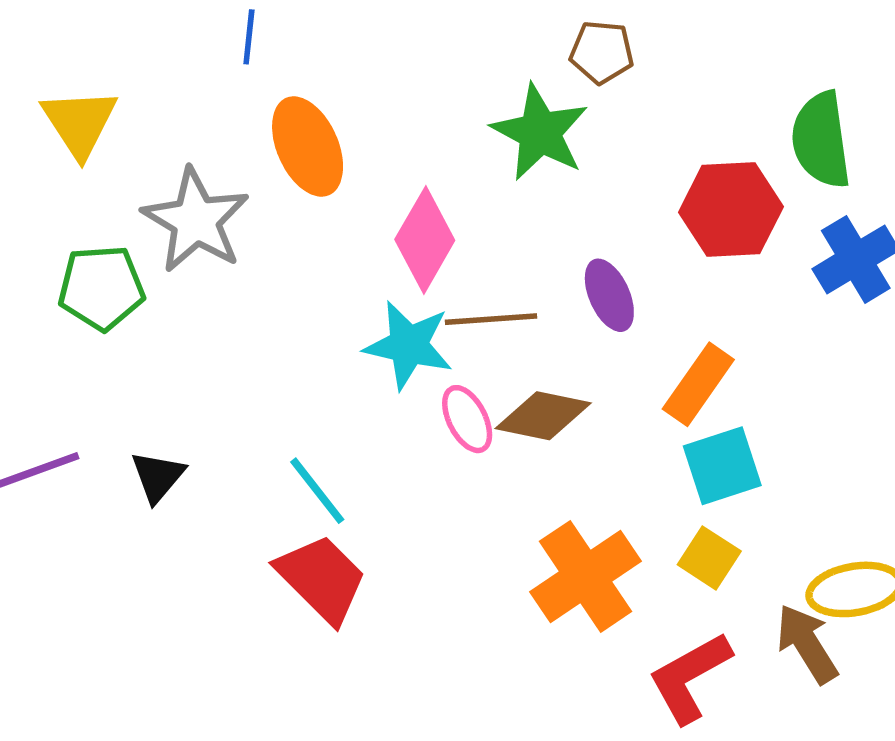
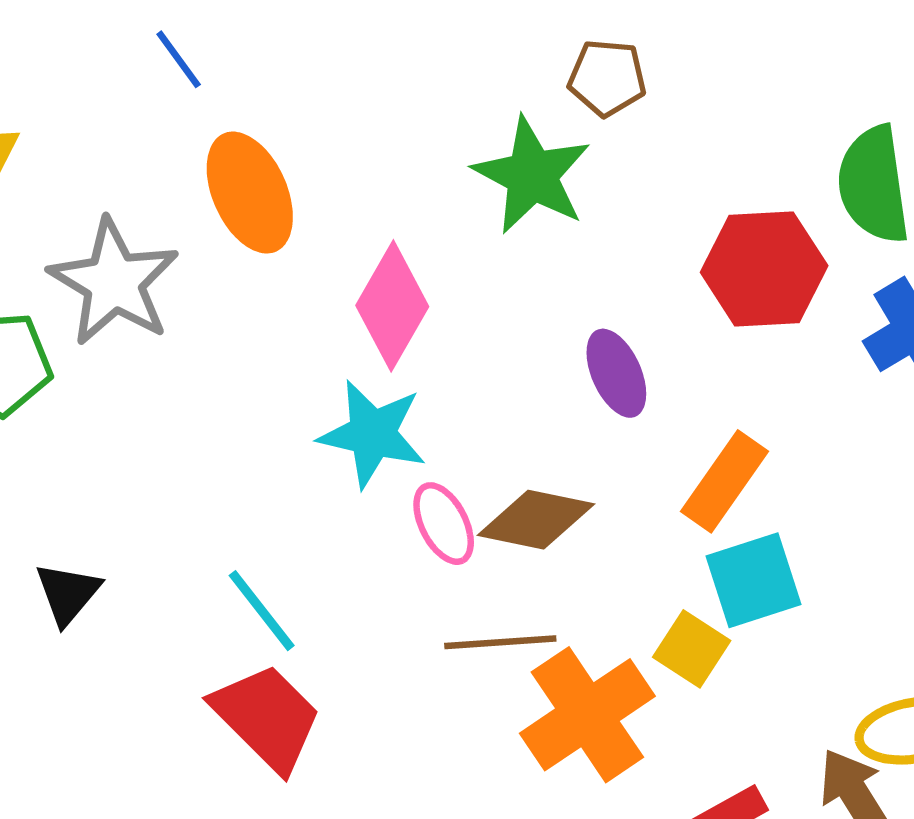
blue line: (249, 37) -> (179, 59), turned -42
brown line: (491, 319) -> (500, 642), moved
yellow square: (709, 558) -> (692, 649), moved

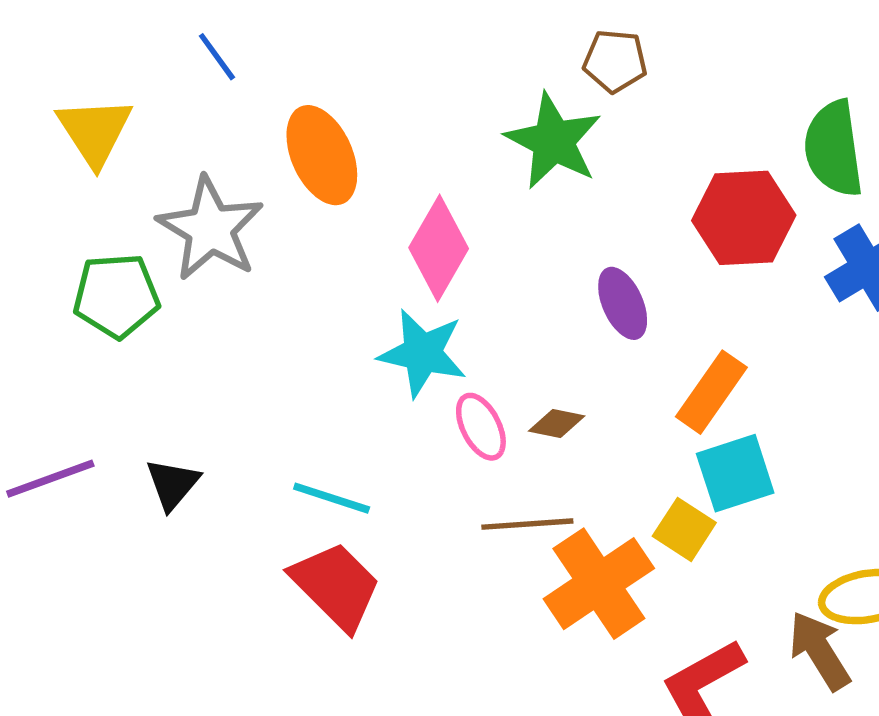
blue line: (179, 59) -> (217, 57), moved
brown diamond: (536, 520) -> (557, 423), size x0.6
cyan line: (262, 611) -> (332, 498), turned -34

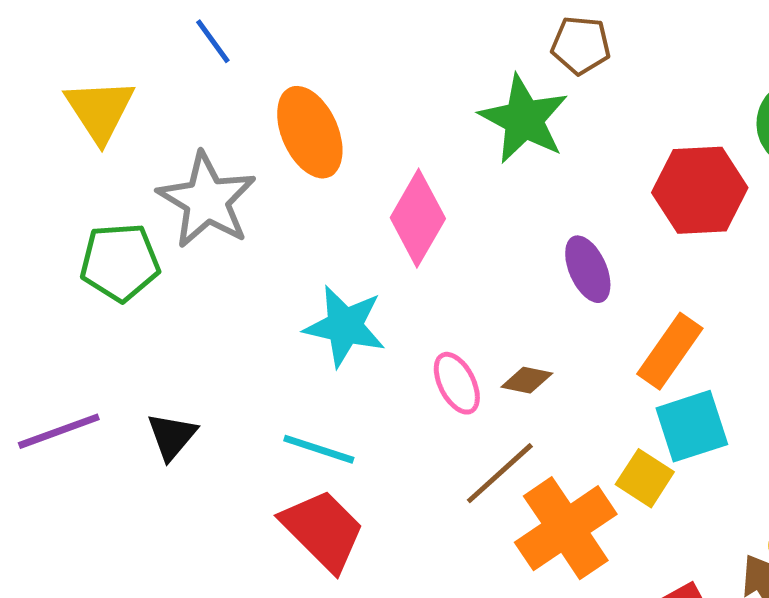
cyan star: (422, 353) -> (345, 326), moved
brown line: (527, 524) -> (500, 473), turned -38

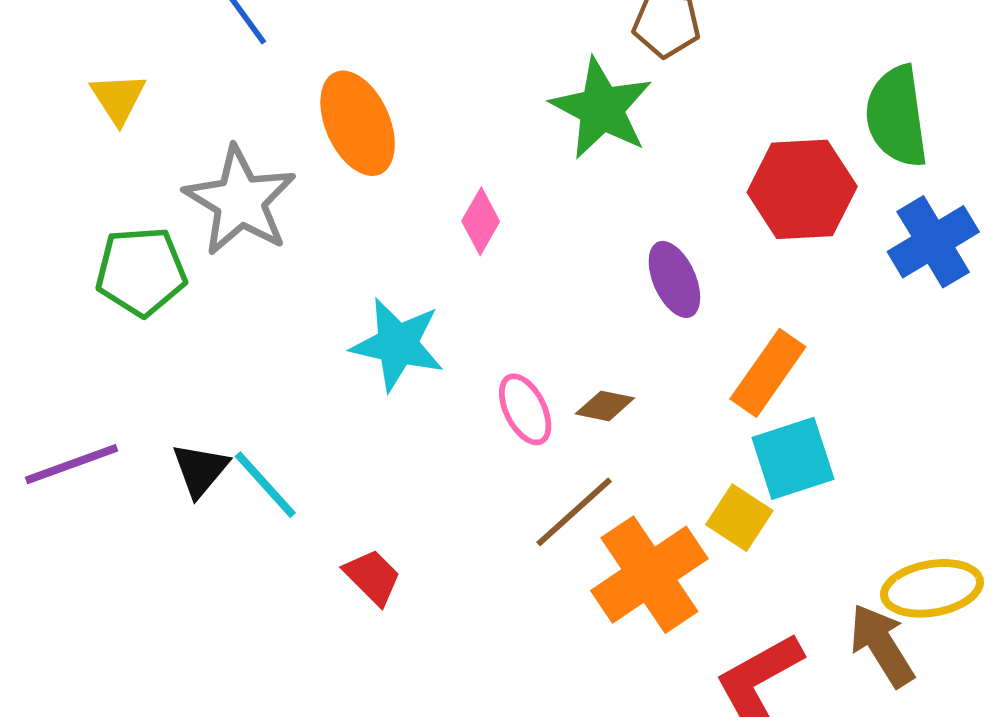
yellow triangle: (100, 110) -> (118, 98), size x0.7
pink diamond: (418, 218) -> (481, 221), size x0.6
cyan line: (319, 449) -> (265, 485), moved, turned 30
red trapezoid: (323, 530) -> (372, 577), size x0.6

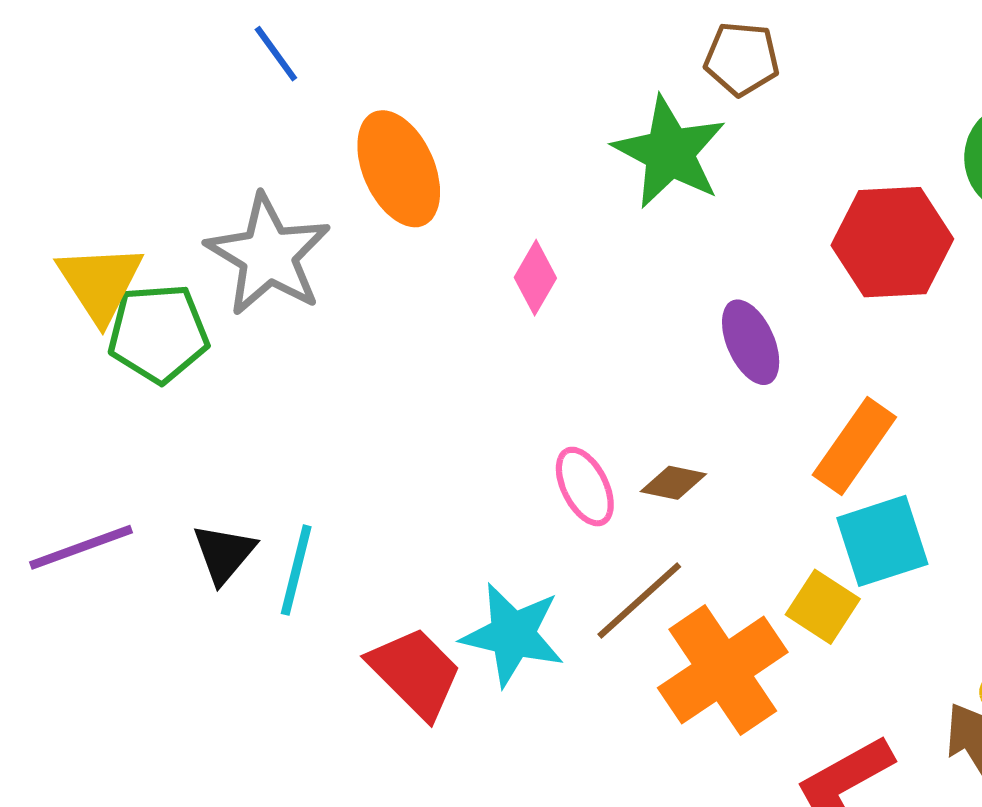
yellow triangle: (118, 98) -> (100, 283), moved, size x1.4
cyan star: (397, 344) -> (513, 635), moved
cyan line: (265, 485) -> (296, 570), turned 56
red trapezoid: (372, 577) -> (415, 673), size x1.5

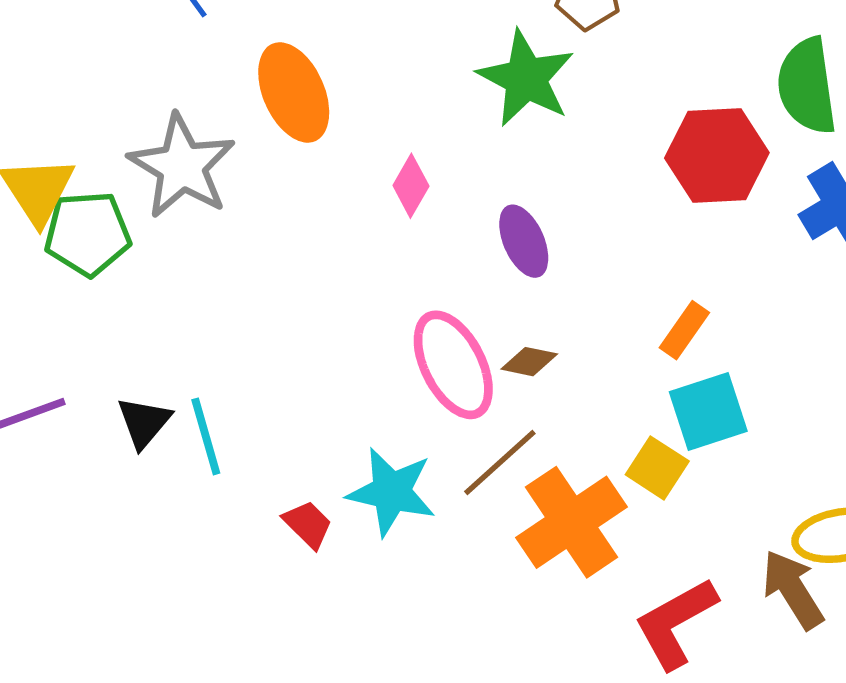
purple ellipse: (751, 342) -> (524, 241), moved
orange rectangle: (854, 446) -> (684, 330), size x0.7
pink ellipse: (585, 487) -> (453, 365), size x1.6
cyan line: (296, 570) -> (206, 436), turned -30
red trapezoid: (415, 673) -> (308, 524), size x0.6

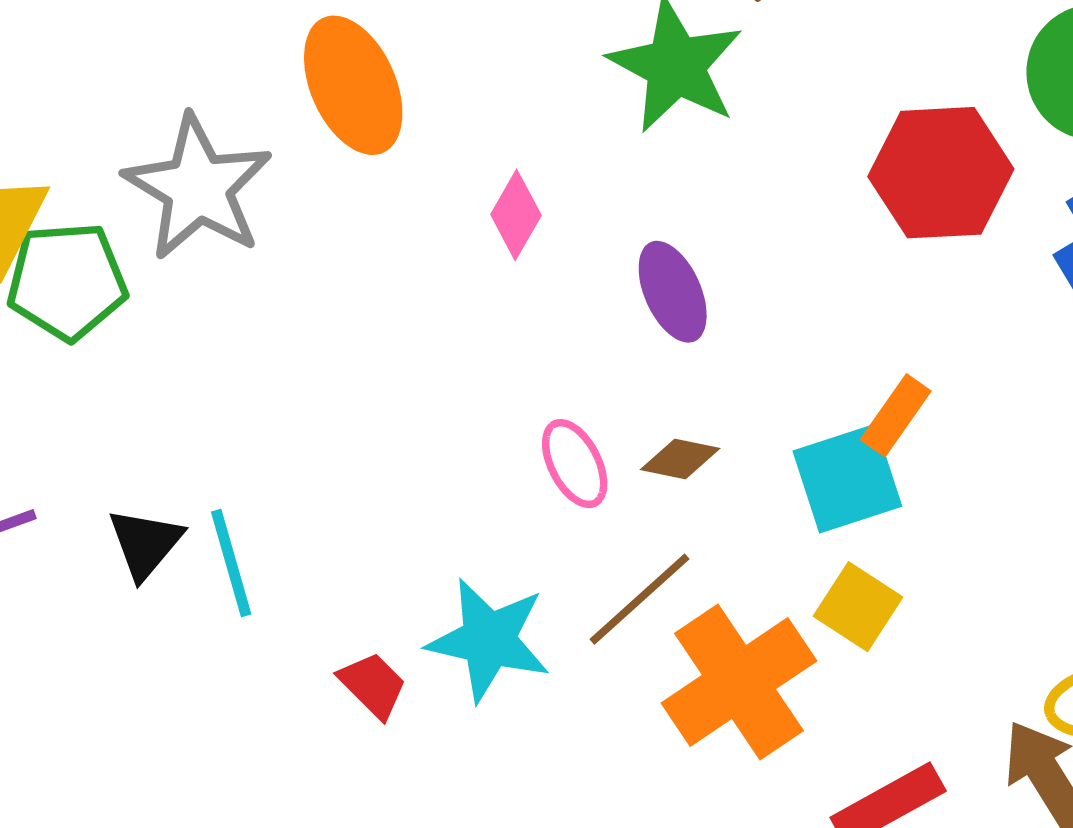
pink ellipse: (453, 365) -> (575, 464), size x0.6
cyan square: (708, 411) -> (847, 479), moved

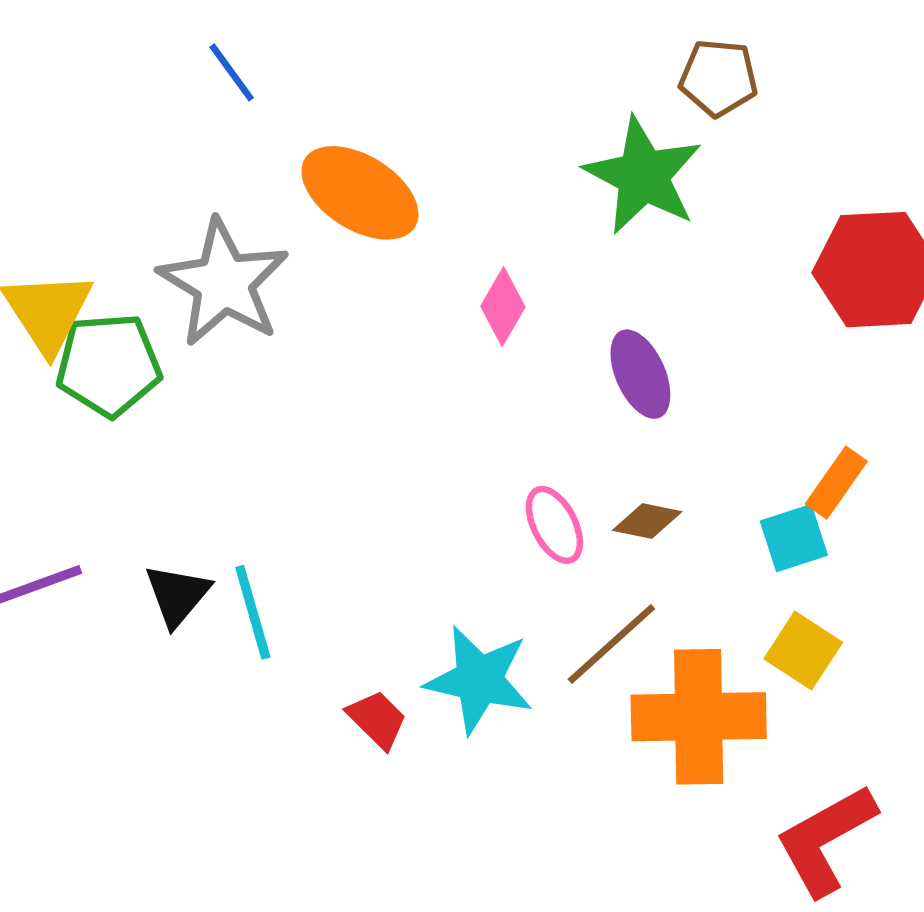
orange ellipse: (353, 85) -> (360, 193), turned -34
cyan square: (847, 479) -> (794, 538), size x0.7
orange cross: (739, 682) -> (699, 717), turned 33

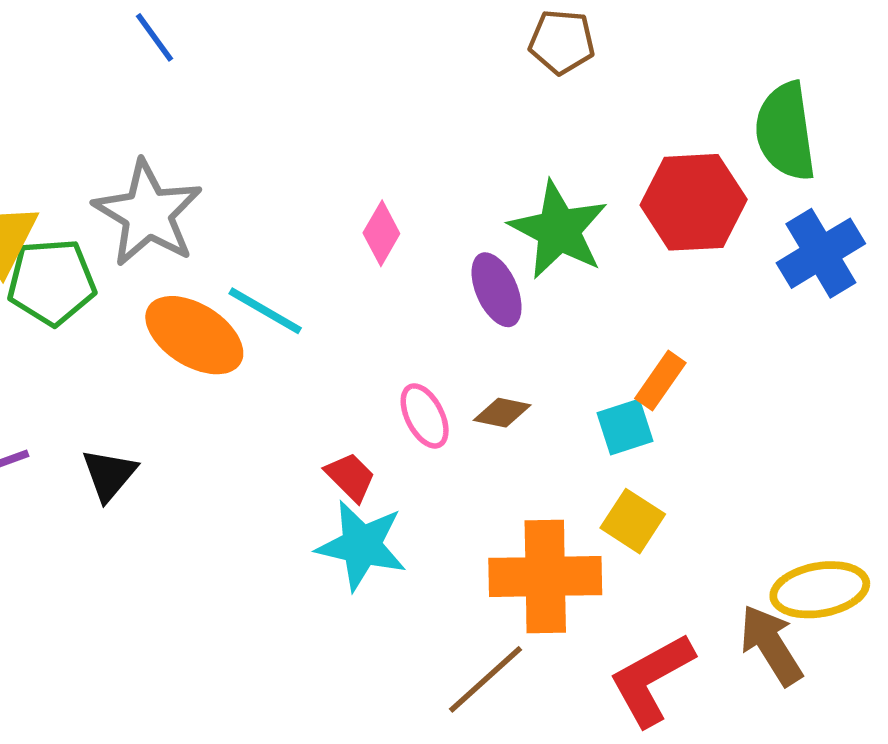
green star: (643, 176) -> (559, 230), moved
orange ellipse: (360, 193) -> (194, 335), moved
cyan line: (253, 612) -> (265, 311), moved, turned -44
brown line: (611, 644) -> (485, 679), moved
red trapezoid: (377, 719) -> (350, 477), moved

